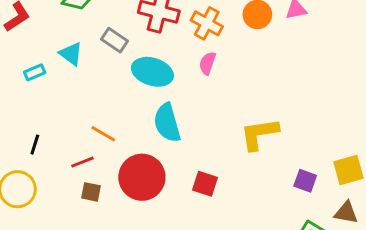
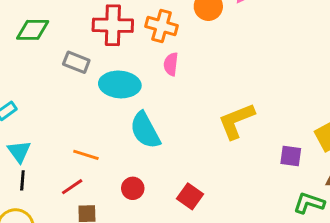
cyan triangle: (71, 54) -> (19, 151), moved, turned 30
red circle: (142, 177) -> (133, 188), size x0.5
red square: (205, 184) -> (190, 196), moved, turned 30

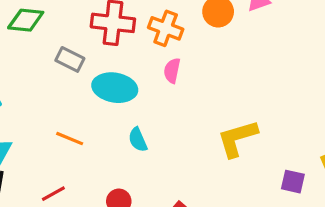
cyan semicircle: (145, 130) -> (138, 140), size x0.6
orange line: (86, 155) -> (70, 139), moved

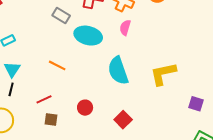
cyan semicircle: (138, 140) -> (118, 71), moved, size x1.8

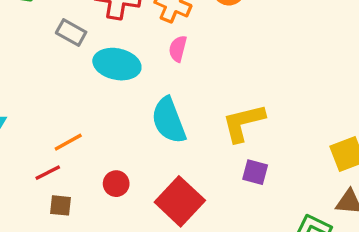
orange line: (57, 65) -> (68, 142), moved, turned -54
purple square: (196, 104) -> (255, 172), moved
red square: (123, 120) -> (180, 201), size x1.6

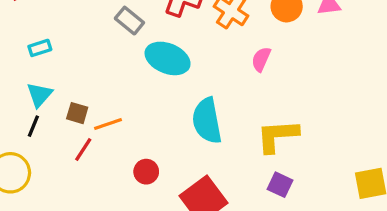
pink semicircle: (178, 49) -> (261, 59), moved
red line: (48, 173) -> (83, 150), turned -40
brown square: (60, 205) -> (77, 113), moved

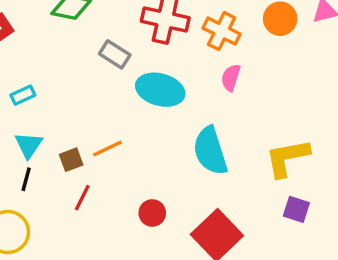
pink semicircle: (261, 59) -> (231, 78), moved
brown square: (77, 113) -> (71, 160), turned -30
orange line: (108, 124) -> (107, 149), moved

